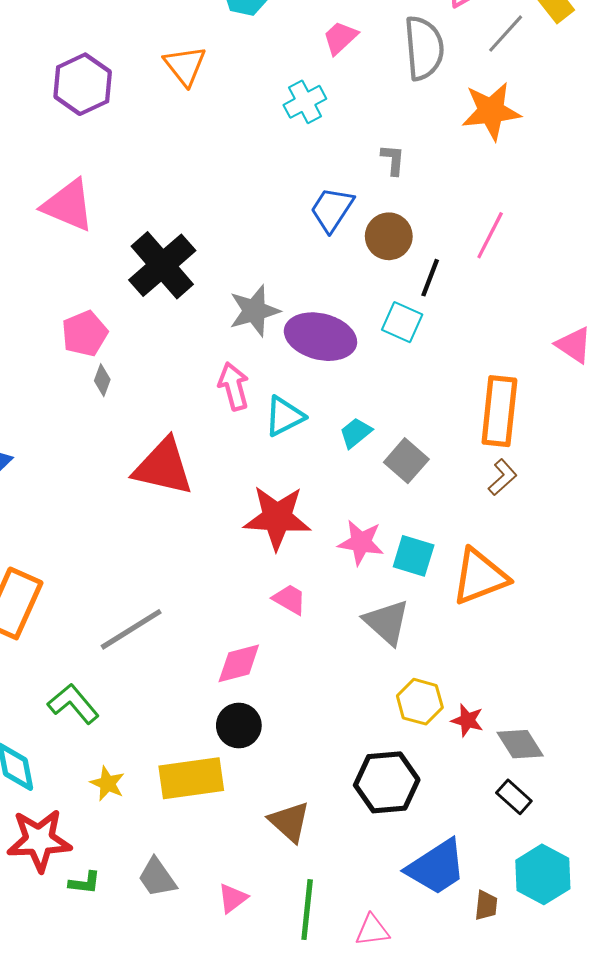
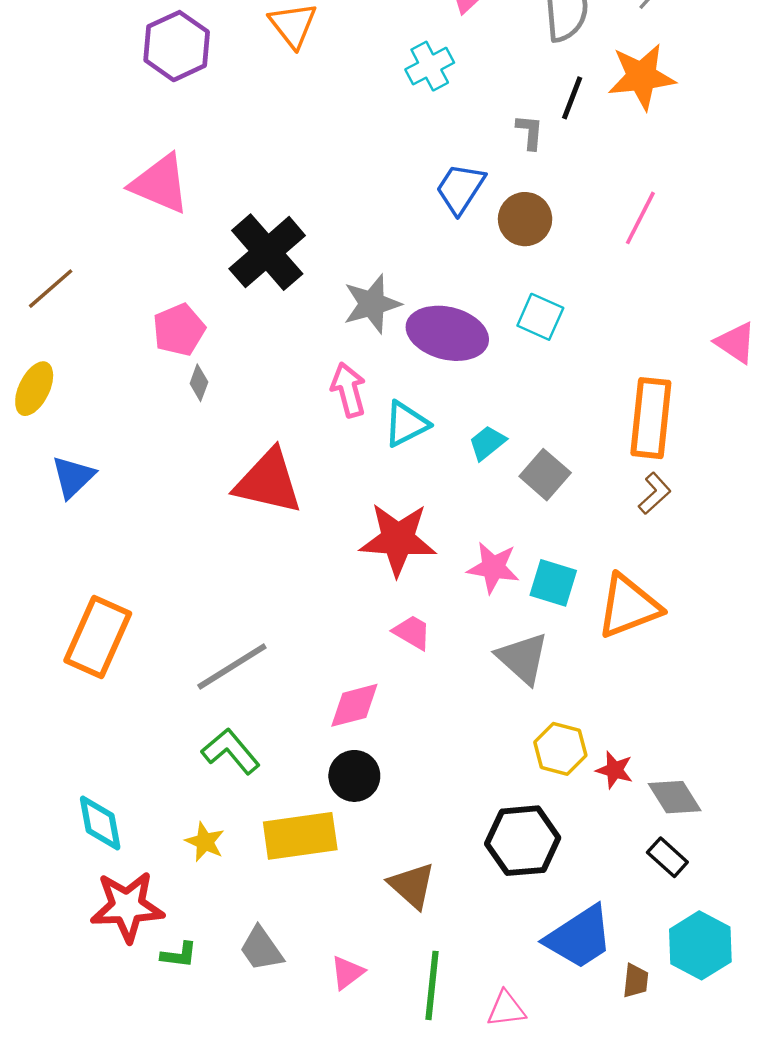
black line: (430, 278) -> (572, 98), moved
green L-shape: (73, 704) -> (231, 751), moved

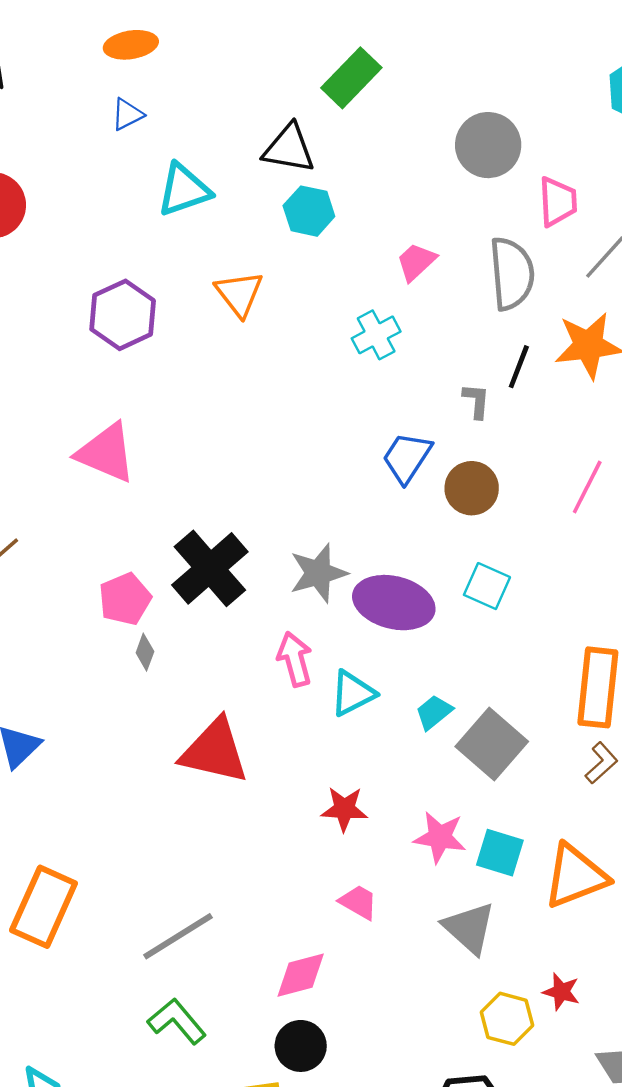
black cross: (267, 252) -> (210, 568), moved
gray square: (545, 475) -> (492, 744), size x1.4
red star: (398, 539) -> (344, 809), size x0.6
red star: (614, 770) -> (561, 992), moved

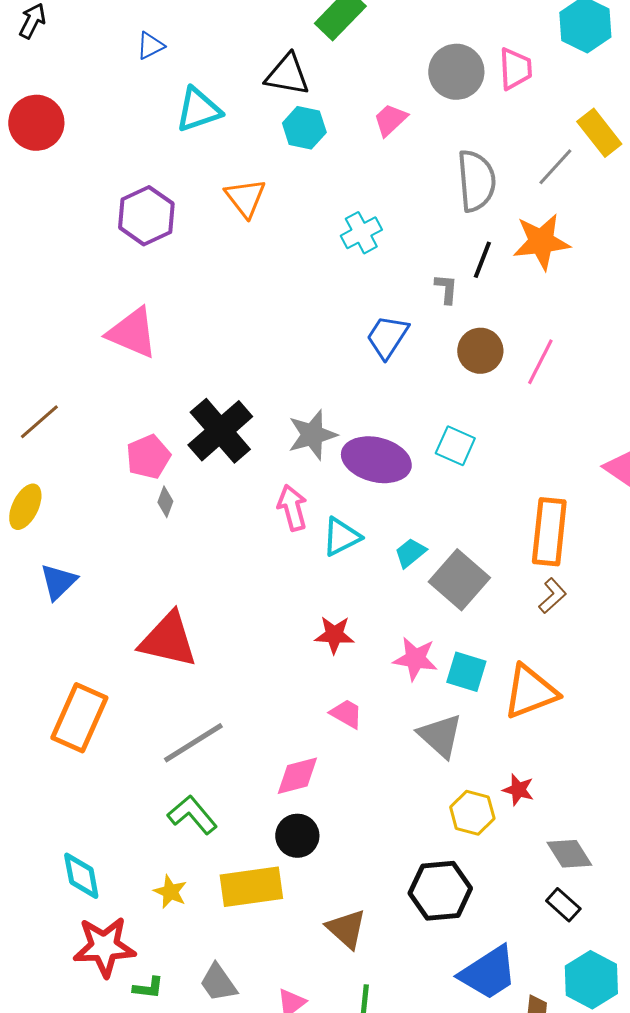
pink trapezoid: (558, 202) -> (515, 69), moved
pink trapezoid: (416, 262) -> (390, 120), moved
brown circle: (472, 488) -> (480, 351), moved
red triangle: (215, 751) -> (168, 640), moved

